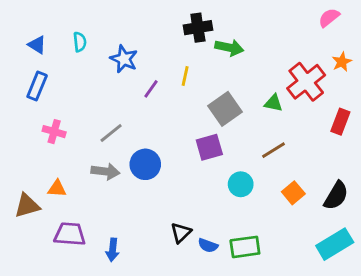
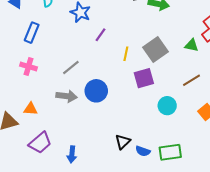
yellow line: (185, 76) -> (126, 54), moved
blue rectangle: (37, 86) -> (32, 33), moved
purple trapezoid: (70, 234) -> (40, 143), turned 135

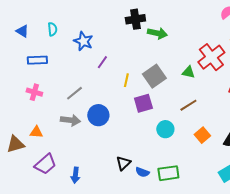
blue rectangle: (32, 33) -> (37, 60), turned 66

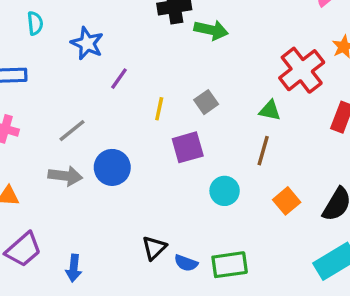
green triangle: (188, 72) -> (270, 110), moved
gray square: (154, 76) -> (206, 102), size x0.6
brown line: (188, 105) -> (263, 151), turned -42

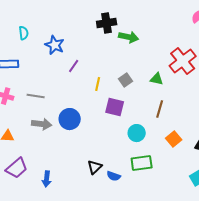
green triangle: (270, 110) -> (157, 79), moved
gray line: (72, 131) -> (36, 96), moved, turned 48
purple square: (188, 147) -> (115, 107), turned 30
green rectangle: (230, 265) -> (142, 163), moved

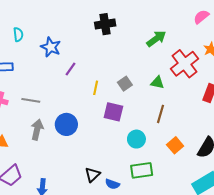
green arrow: (129, 37) -> (156, 39), moved, turned -48
gray arrow: (42, 124) -> (37, 130), turned -84

